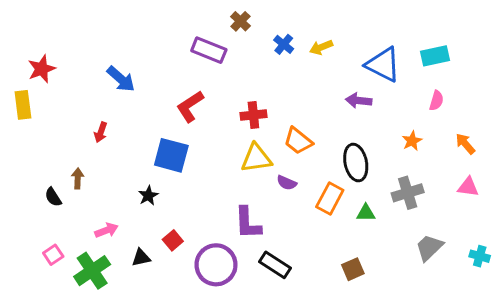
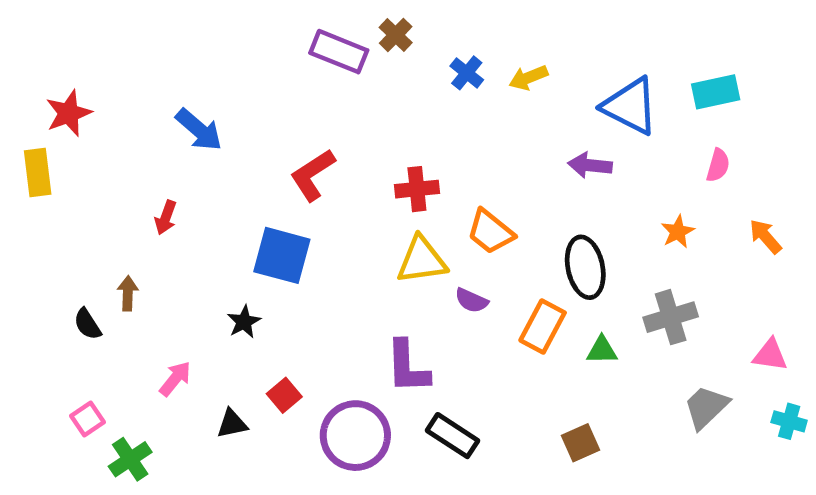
purple rectangle: (209, 50) -> (339, 52), moved
pink triangle: (468, 187) -> (770, 355), moved
pink arrow: (106, 230) -> (175, 379), turned -30
green cross: (92, 271) -> (130, 459), moved, size x0.7

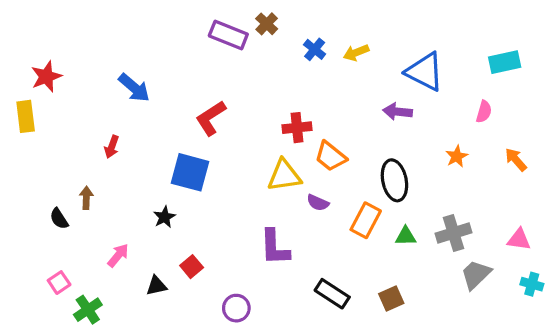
cyan rectangle: (716, 92) -> (505, 62), moved
red cross: (417, 189) -> (297, 128), moved
gray cross: (671, 317) -> (454, 233), moved
purple circle: (355, 436) -> (236, 308), moved, size x0.6
black rectangle: (453, 436) -> (332, 294), moved

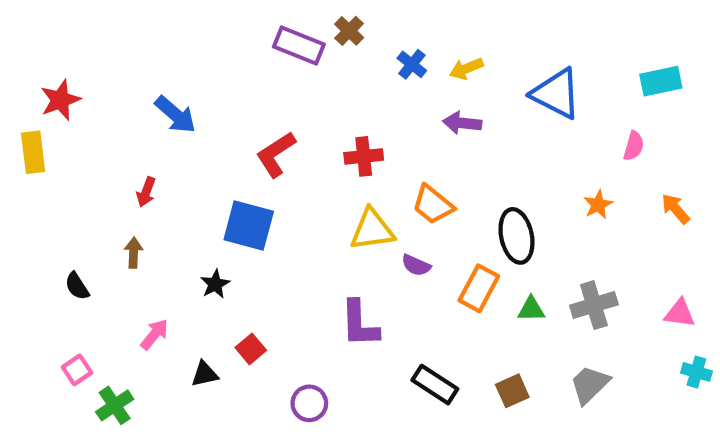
purple arrow: (398, 112) -> (462, 123), moved
red cross: (297, 128) -> (364, 156), moved
brown arrow: (86, 198) -> (134, 253), moved
gray trapezoid: (476, 275) -> (590, 385), moved

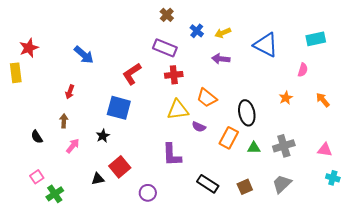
purple rectangle: (299, 46) -> (165, 48), moved
pink arrow: (154, 334) -> (73, 146), moved
red square: (251, 349) -> (120, 167), size x1.5

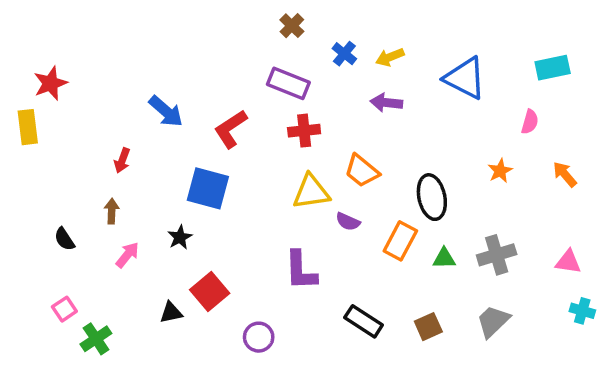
blue arrow: (84, 55) -> (166, 111), moved

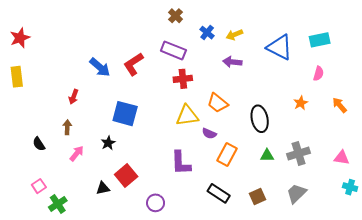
cyan rectangle: (553, 68) -> (320, 40), moved
red star: (50, 83) -> (20, 38), moved
red L-shape: (231, 129) -> (133, 64), moved
orange rectangle: (400, 241) -> (227, 155), moved

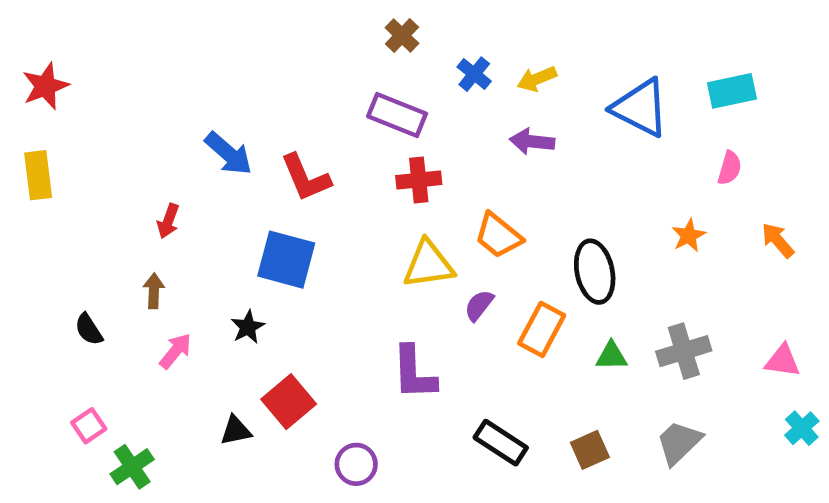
red L-shape: (133, 64) -> (306, 178), moved, turned -80
purple semicircle: (209, 133) -> (479, 305), turned 104
orange rectangle: (227, 155) -> (542, 329), moved
cyan cross: (350, 187) -> (802, 428), turned 32

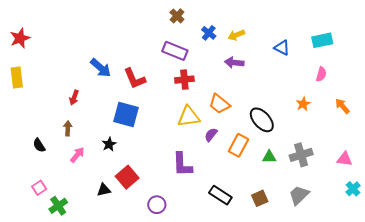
blue triangle: (640, 108) -> (282, 48), size x0.6
black ellipse: (595, 272) -> (262, 120), turned -30

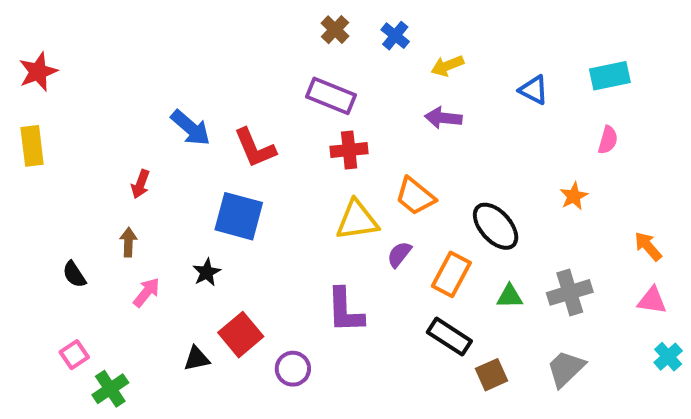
blue cross: (209, 33) -> (395, 36), moved
orange arrow: (342, 106) -> (648, 246), moved
black rectangle: (220, 195) -> (449, 337), moved
purple circle: (157, 205) -> (293, 369), moved

